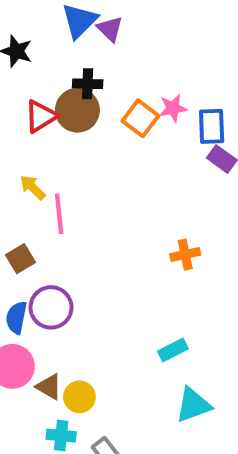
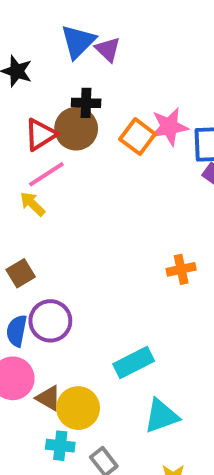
pink star: (173, 108) -> (169, 127), size x1.4
pink line: (59, 214) -> (46, 174), moved, turned 63
cyan rectangle: (173, 350) -> (134, 362), moved, size x1.4
yellow circle: (79, 397) -> (78, 408), size x1.4
cyan triangle: (193, 405) -> (161, 416), moved

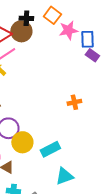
orange square: (138, 137) -> (52, 15), moved
yellow circle: (78, 408) -> (22, 142), moved

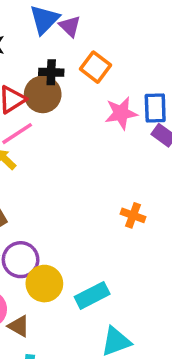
pink star: (68, 30) -> (121, 113), moved
orange cross: (74, 102) -> (133, 215), turned 32

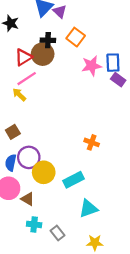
orange cross: (133, 215) -> (92, 142), moved

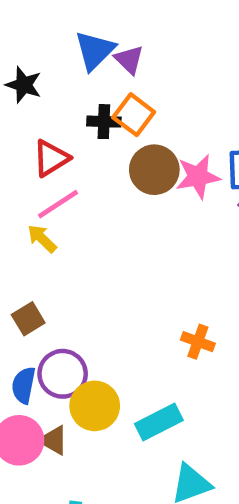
orange square: (76, 37) -> (134, 115), moved
brown circle: (43, 54) -> (154, 170), moved
brown triangle: (28, 199) -> (53, 440), moved

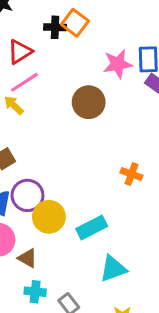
brown circle: (154, 170) -> (89, 102), moved
orange cross: (198, 342) -> (131, 174), moved
brown triangle: (53, 440) -> (27, 258), moved

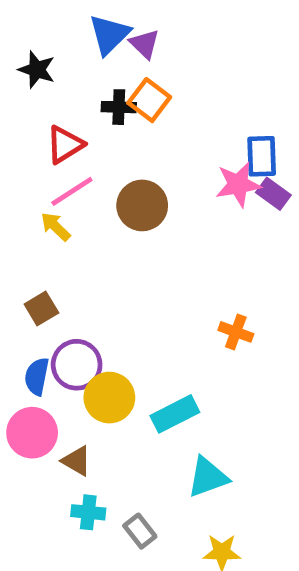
pink star: (118, 64) -> (238, 184), moved
brown circle: (89, 102) -> (142, 205), moved

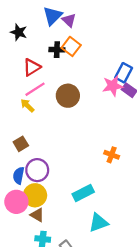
blue rectangle: (262, 156) -> (124, 73), turned 30
yellow circle: (109, 398) -> (35, 195), moved

